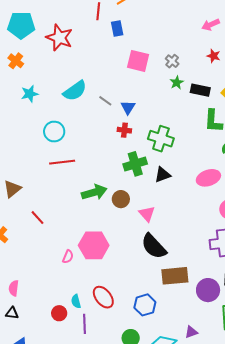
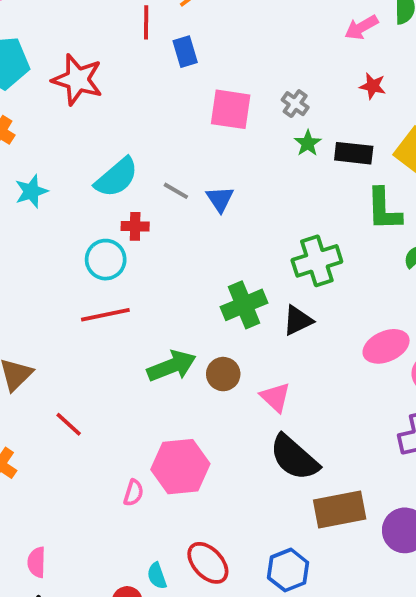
red cross: (124, 130) -> (135, 226), moved
cyan circle: (54, 132) -> (106, 260), moved
green cross: (161, 139) -> (317, 261), moved, turned -30
pink ellipse: (208, 178) -> (386, 346), moved

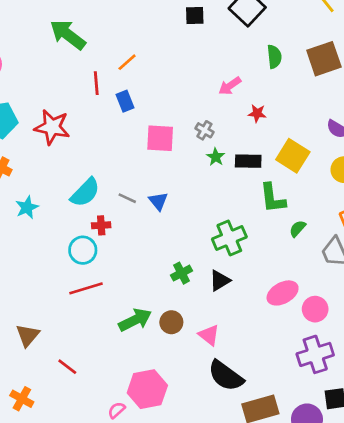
pink arrow: (361, 27) -> (230, 86), moved
green cross: (244, 305) -> (181, 273), size x0.7
pink semicircle: (134, 493) -> (117, 410), turned -144

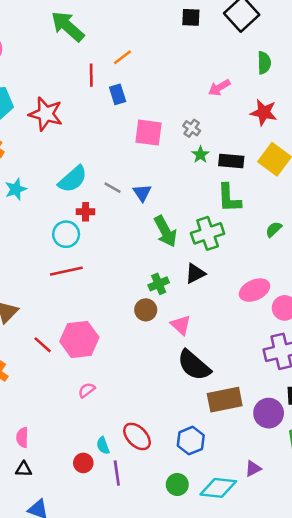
red star: (257, 113) -> (264, 112), moved, size x1.5
green L-shape: (273, 198) -> (229, 198), moved
green cross: (181, 273) -> (159, 284), moved
green arrow: (135, 320) -> (165, 231), moved, turned 84
pink hexagon: (147, 389) -> (79, 339), moved

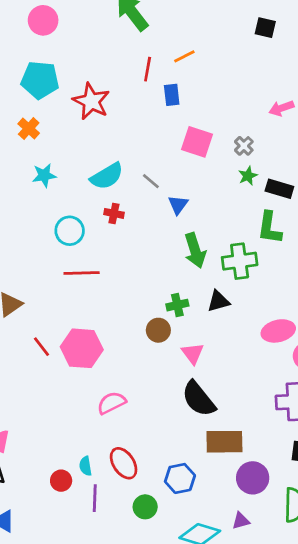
gray line: (113, 188) -> (151, 181), moved
cyan circle: (66, 234) -> (70, 231), moved
pink semicircle: (87, 390) -> (111, 403), moved, size x1.5
purple circle: (269, 413) -> (253, 478), moved
green circle: (177, 484) -> (145, 507), moved

